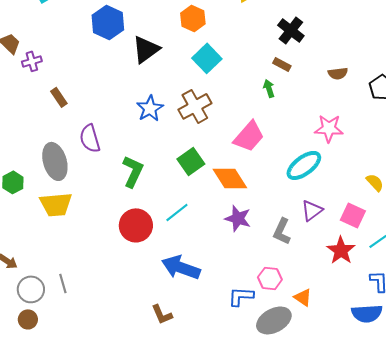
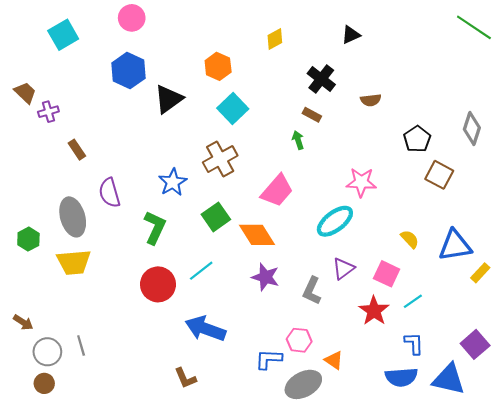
brown semicircle: (338, 73) -> (371, 100), moved
blue star: (150, 108) -> (173, 182), moved

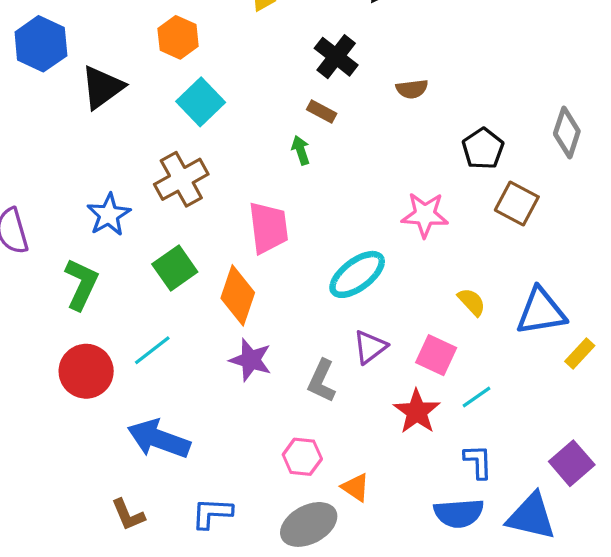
pink star: (361, 182) -> (425, 215), moved
pink trapezoid: (277, 191) -> (268, 228), turned -48
orange diamond: (257, 235) -> (238, 295), turned 51
blue L-shape: (269, 359) -> (212, 513), moved

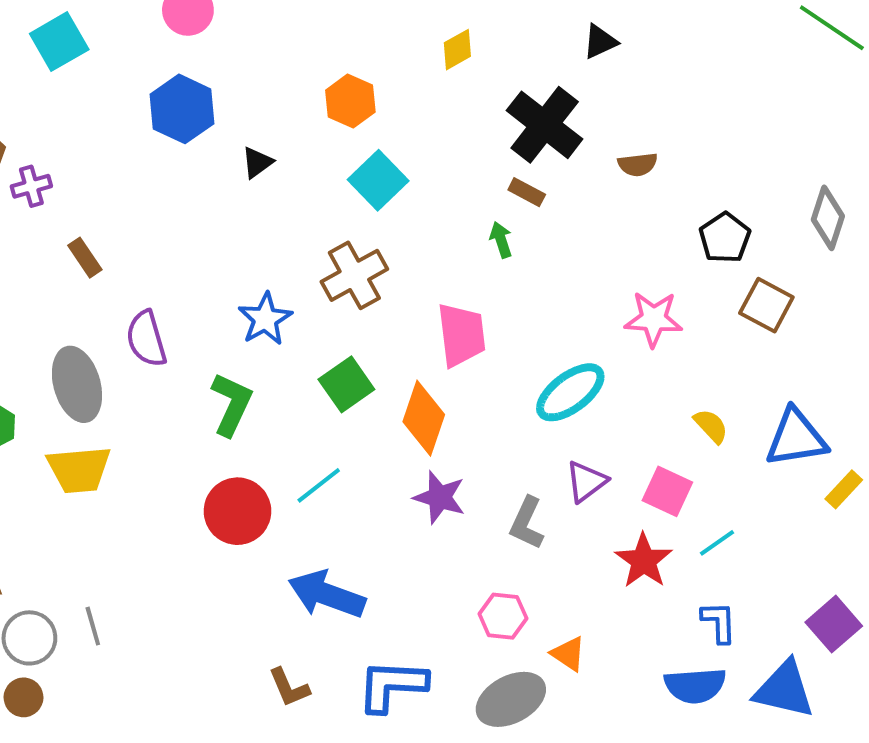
black cross: (336, 57) -> (545, 125), size x1.4
black triangle: (102, 87) -> (257, 162), size x0.6
blue L-shape: (212, 513) -> (392, 686), size x1.4

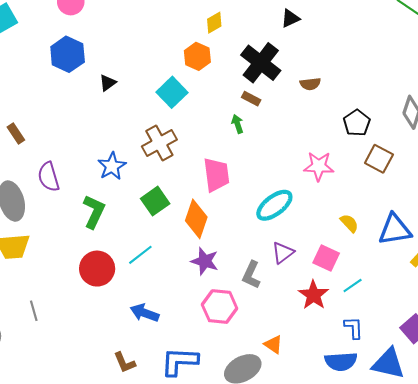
orange hexagon: (350, 101) -> (197, 56), moved
blue arrow: (327, 594) -> (145, 313), size x0.7
pink hexagon: (503, 616) -> (220, 307), moved, size x1.4
gray line: (93, 626) -> (34, 311), moved

